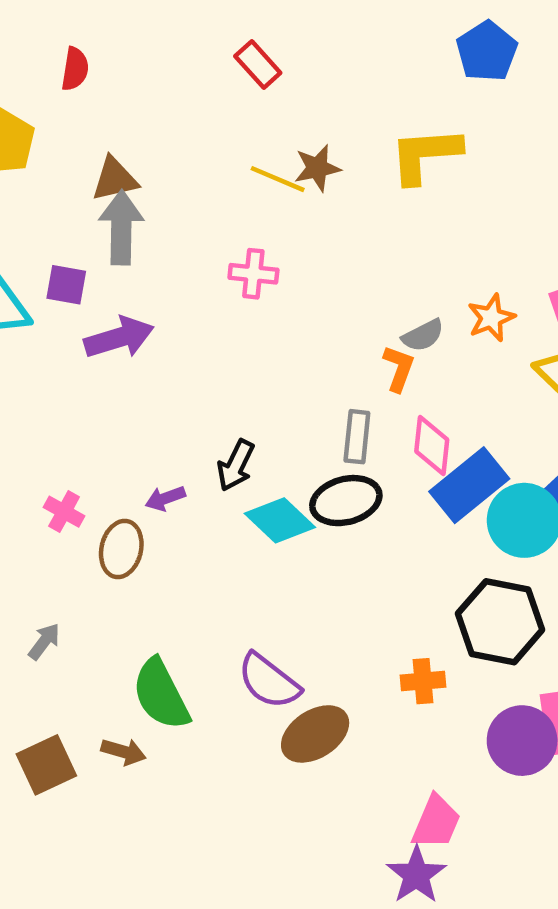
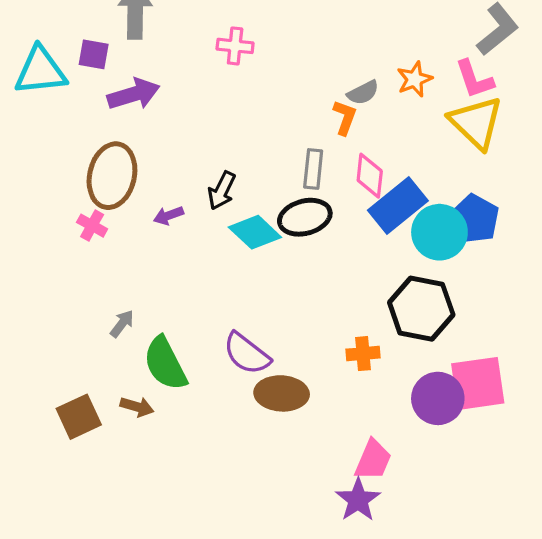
brown ellipse: (121, 549) -> (112, 176), moved, size x1.5
gray arrow: (44, 641) -> (122, 324), moved
brown ellipse: (315, 734) -> (282, 393), turned 36

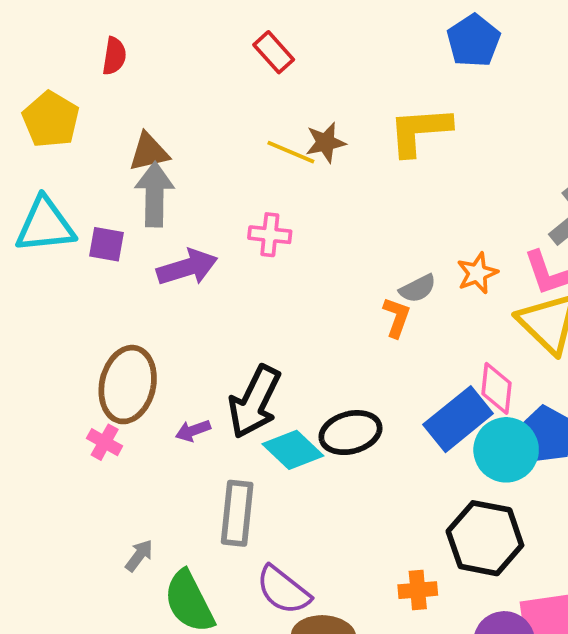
cyan triangle: (41, 71) -> (45, 225), moved
purple arrow: (134, 94) -> (187, 267), moved
gray rectangle: (313, 169) -> (237, 513), moved, size x1.4
pink diamond: (370, 176) -> (496, 388), moved
black arrow: (222, 191) -> (254, 402), size x1.6

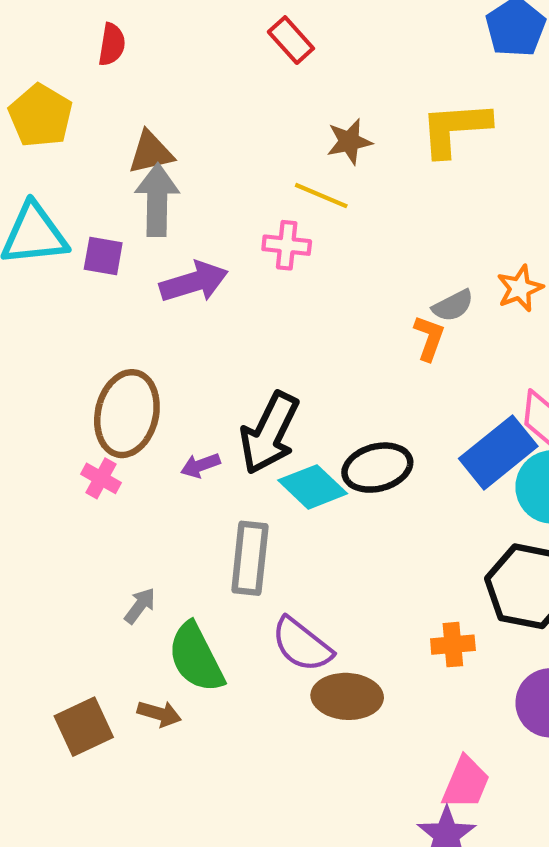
yellow line: (291, 152) -> (321, 196), moved

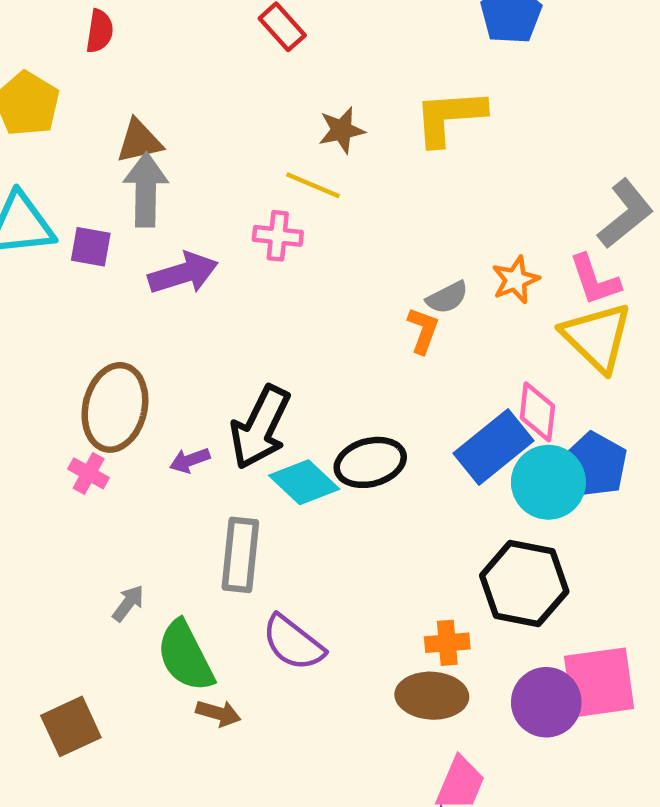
brown ellipse: (347, 696) -> (432, 696), moved
brown arrow: (159, 714) -> (218, 713), moved

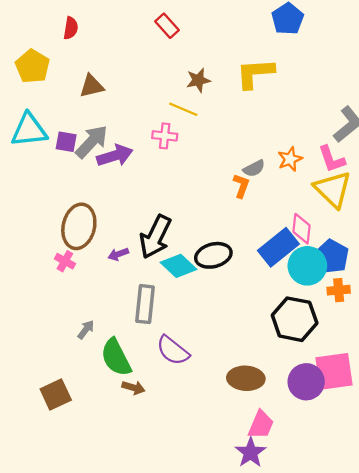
gray arrow: (146, 190) -> (92, 142), moved, turned 42
orange cross: (447, 643) -> (339, 290), moved

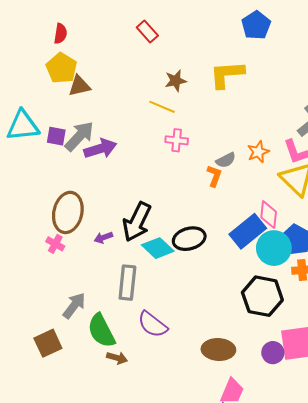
yellow pentagon: (32, 66) -> (62, 68), moved
pink cross: (165, 136) -> (177, 140), moved
gray arrow: (86, 330) -> (74, 306), size x1.5
purple circle: (306, 382) -> (273, 353), size x0.7
brown square: (56, 395) -> (48, 343), moved

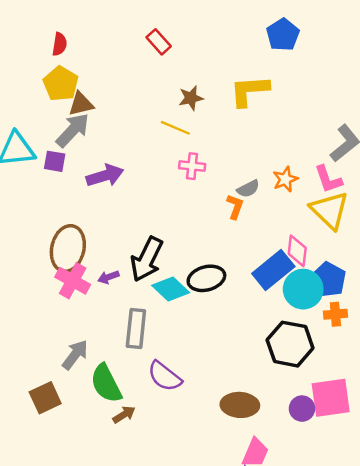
gray arrow: (79, 136) -> (73, 130), moved
pink cross: (55, 244) -> (73, 281), moved, size x1.6
brown arrow: (117, 358) -> (124, 415), turned -48

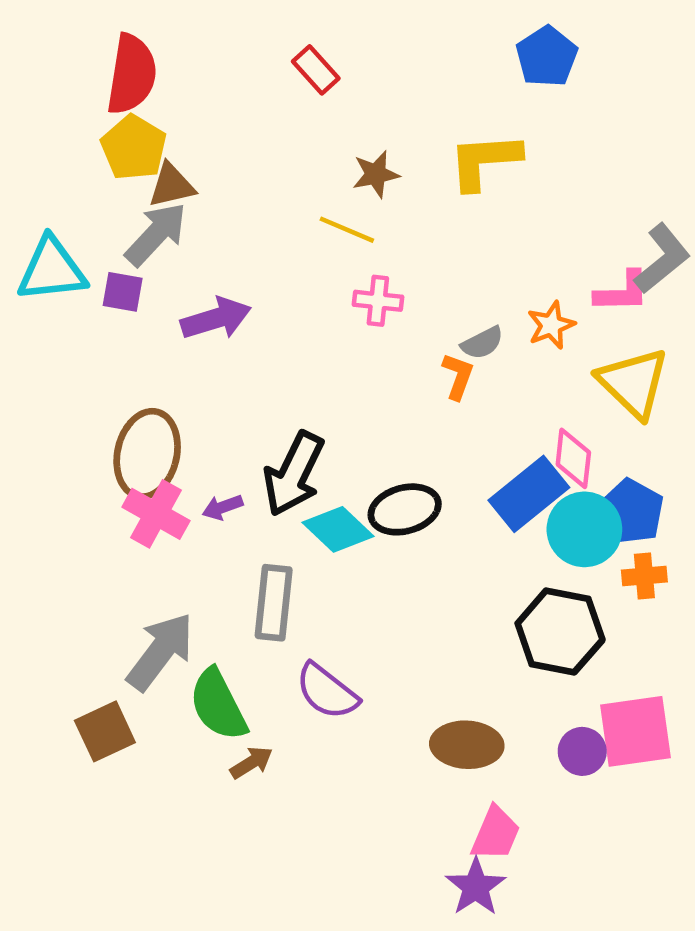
red semicircle: (59, 44) -> (132, 74), size x1.8
pink L-shape: (328, 179) -> (622, 292), moved, turned -72
gray arrow: (75, 355) -> (160, 652), size x1.4

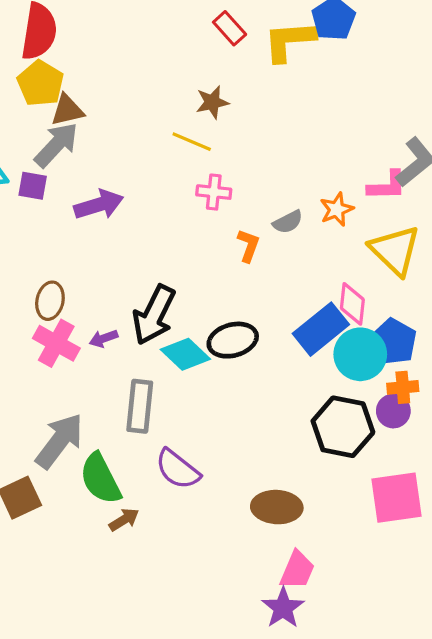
red rectangle: (316, 70) -> (230, 28), moved
yellow L-shape: (485, 161) -> (289, 41), moved
orange L-shape: (458, 376) -> (248, 246), moved
brown ellipse: (147, 454) -> (50, 301), size x0.6
purple circle: (582, 751) -> (393, 411), moved

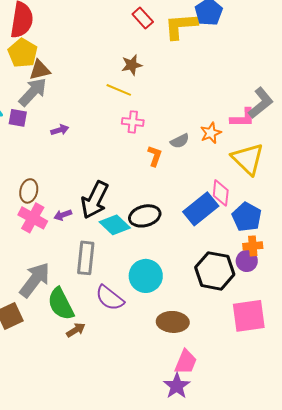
purple arrow: (99, 205) -> (60, 130), size x0.6
cyan circle: (360, 354) -> (146, 276), moved

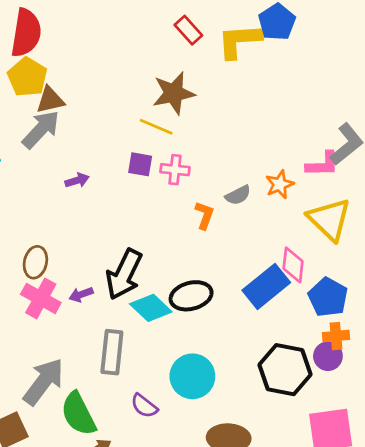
brown star: (132, 65) -> (174, 93), size x1.5
purple square: (18, 118) -> (140, 164), moved
purple semicircle: (110, 298) -> (144, 406), size x0.7

